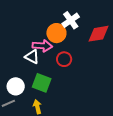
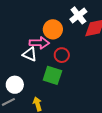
white cross: (71, 20) -> (78, 15), moved
green square: (42, 83) -> (52, 75), moved

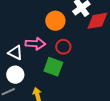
pink arrow: (39, 43) -> (35, 44), moved
white triangle: (30, 54) -> (15, 53), moved

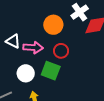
white triangle: (15, 53) -> (13, 41), moved
white circle: (15, 75) -> (26, 73), moved

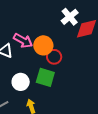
orange circle: (53, 25) -> (43, 45), moved
pink arrow: (33, 47) -> (23, 41), moved, turned 30

